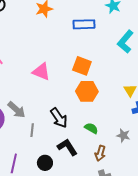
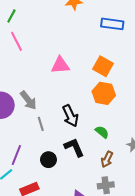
pink triangle: (41, 72) -> (60, 65), turned -36
gray line: (32, 130) -> (41, 124), turned -32

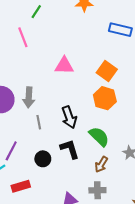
green line: (11, 16) -> (36, 12), moved
gray arrow: (28, 100) -> (29, 97), turned 36
green semicircle: (102, 132) -> (99, 137), size x1.5

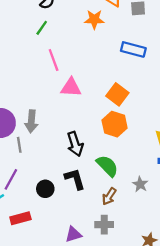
pink line: (23, 37) -> (54, 60), moved
gray line: (39, 122) -> (19, 145), moved

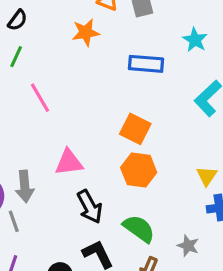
pink triangle: (71, 87) -> (69, 162), moved

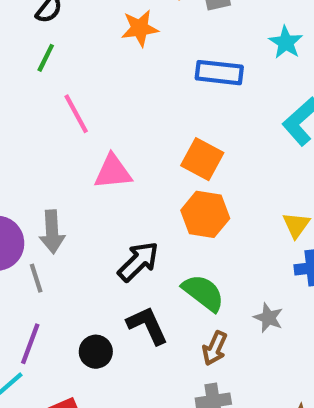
pink triangle: (69, 162) -> (113, 172), moved
black arrow: (90, 207) -> (138, 262), turned -108

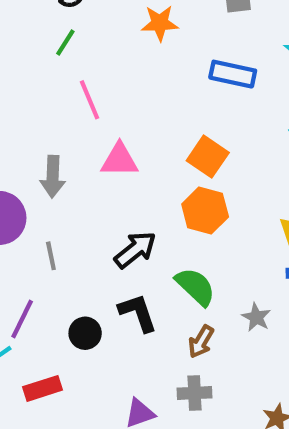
gray arrow: (52, 232) -> (53, 177), moved
gray line: (36, 278) -> (51, 256), moved

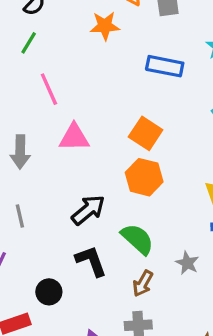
black circle: (85, 333) -> (49, 292), moved

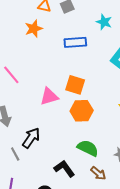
pink triangle: (74, 137) -> (49, 97), moved
black arrow: (88, 210) -> (31, 138), moved
brown arrow: (143, 283) -> (98, 173), turned -63

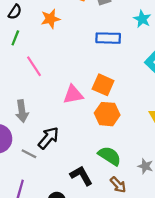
orange star: (34, 29) -> (50, 19), moved
gray line: (15, 154) -> (29, 154), turned -40

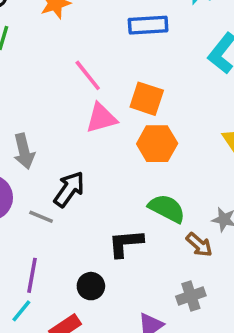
pink line: (34, 66) -> (88, 75), moved
black L-shape: (81, 176) -> (126, 243), turned -60
brown arrow: (118, 185) -> (199, 245), moved

